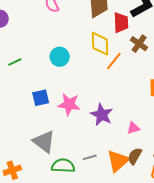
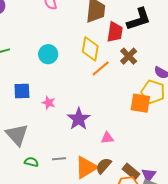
pink star: (69, 104) -> (49, 103), size x0.6
green semicircle: (63, 166) -> (31, 162), size x0.6

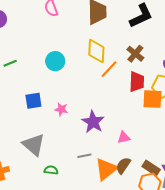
red trapezoid: (115, 32) -> (137, 82), moved
gray line: (59, 159) -> (84, 156), moved

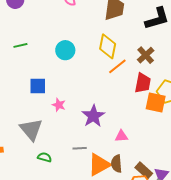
pink star: (61, 109) -> (59, 105), moved
brown semicircle: (123, 165) -> (117, 164), turned -48

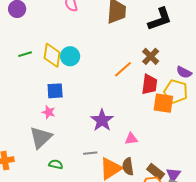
yellow diamond: (108, 46) -> (52, 55), moved
blue square: (38, 86) -> (55, 91), moved
pink star: (59, 105) -> (49, 112), moved
gray triangle: (31, 130) -> (41, 137), turned 30

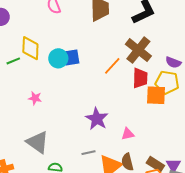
yellow diamond: (52, 55) -> (30, 48), moved
brown cross: (151, 56) -> (138, 50), size x1.5
blue square: (55, 91) -> (71, 57), moved
pink star: (49, 112) -> (35, 98), moved
gray triangle: (41, 137) -> (38, 142), turned -35

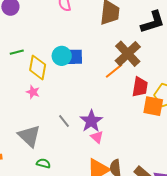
yellow diamond: (30, 48) -> (38, 67), moved
brown cross: (138, 50) -> (128, 54), moved
pink triangle: (128, 134) -> (97, 137), moved, turned 48
gray line: (88, 153) -> (64, 121), moved, turned 56

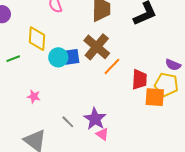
brown cross: (128, 54) -> (97, 47), moved
yellow diamond: (38, 67) -> (37, 39), moved

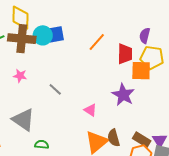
brown cross: (97, 47) -> (22, 39), moved, turned -32
purple semicircle: (173, 65) -> (145, 36), moved, turned 84
purple star: (95, 119) -> (123, 95), moved
gray line: (68, 122) -> (55, 89), moved

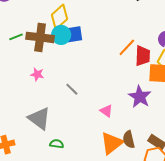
yellow diamond: (21, 18) -> (60, 17), moved, turned 45
orange line: (97, 42) -> (127, 47), moved

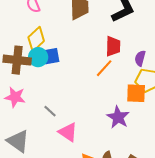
red trapezoid: (143, 56) -> (113, 46), moved
pink star: (37, 74) -> (15, 97), size x1.5
pink triangle: (106, 111) -> (68, 132), moved, size x1.5

